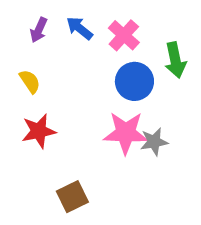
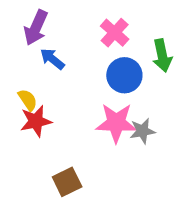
blue arrow: (80, 28) -> (52, 59), moved
purple arrow: (39, 30) -> (36, 28), size x1.5
yellow semicircle: (30, 81) -> (28, 100), moved

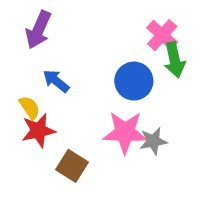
pink cross: (115, 33) -> (162, 35), moved
blue arrow: (52, 59) -> (56, 81), moved
brown square: (67, 182) -> (72, 166), moved, turned -32

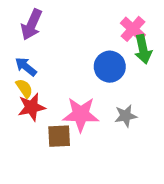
blue arrow: (56, 81) -> (26, 67), moved
pink star: (125, 132) -> (81, 114), moved
brown square: (72, 166) -> (59, 136), turned -35

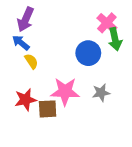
blue arrow: (26, 67) -> (21, 43), moved
yellow semicircle: (24, 88) -> (31, 61), moved
red star: (32, 107) -> (25, 100), moved

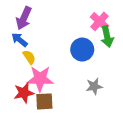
pink star: (65, 91) -> (40, 79), moved

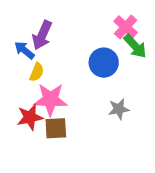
purple arrow: (24, 18) -> (42, 35), moved
green arrow: (107, 37) -> (135, 46), turned -30
yellow semicircle: (29, 57) -> (37, 72), turned 56

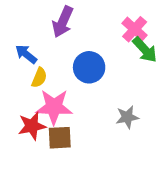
purple arrow: (42, 35) -> (63, 22), moved
blue circle: (104, 63) -> (89, 67), moved

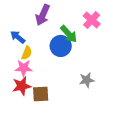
green arrow: (145, 50) -> (69, 34), moved
pink star: (54, 107) -> (24, 68), moved, size x0.7

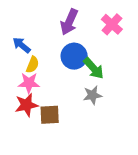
purple arrow: (43, 15) -> (69, 22), moved
green arrow: (69, 34) -> (94, 68), moved
gray star: (87, 80) -> (92, 95), moved

